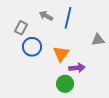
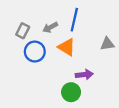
gray arrow: (46, 16) -> (50, 27), moved, turned -56
orange triangle: (61, 54) -> (67, 47), moved, turned -36

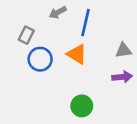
gray arrow: (50, 27) -> (58, 12), moved
purple arrow: (84, 75) -> (122, 77), moved

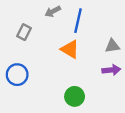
blue circle: (40, 59) -> (17, 75), moved

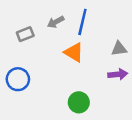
gray arrow: (53, 11) -> (56, 22), moved
gray rectangle: (24, 32) -> (25, 34), turned 42

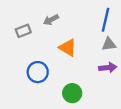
blue line: (82, 22) -> (106, 20), moved
blue circle: (18, 79) -> (38, 72), moved

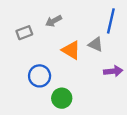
gray triangle: (109, 44) -> (96, 44), moved, turned 32
green circle: (72, 93) -> (62, 98), moved

